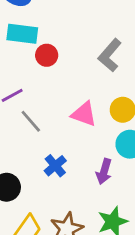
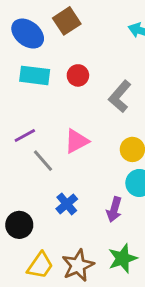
red circle: (47, 55) -> (78, 75), moved
pink triangle: (84, 114) -> (77, 141), moved, turned -48

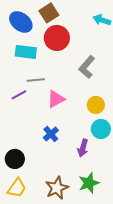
red circle: (78, 75) -> (57, 38), moved, size x1.6
gray line: (43, 161) -> (36, 80), moved, turned -54
blue cross: (67, 204) -> (51, 134), moved
yellow trapezoid: (40, 265) -> (17, 188), moved

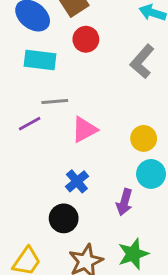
red circle: (57, 38) -> (86, 39), size x0.7
gray L-shape: (87, 67) -> (142, 61), moved
black circle: (15, 159) -> (64, 218), moved

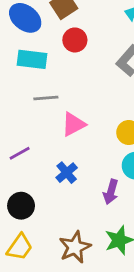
purple line: (30, 124) -> (20, 153), moved
black circle: (64, 218) -> (21, 206), moved

